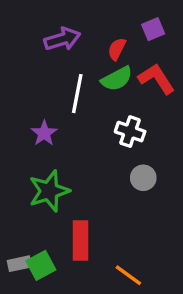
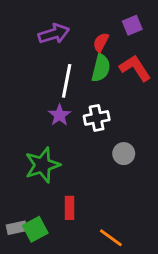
green semicircle: (117, 79) -> (101, 68), turned -48
white cross: (130, 132) -> (97, 118), moved, turned -30
purple star: (44, 133) -> (60, 115), moved
red rectangle: (80, 241) -> (69, 208), size x0.7

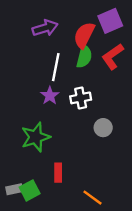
purple square: (132, 25) -> (110, 21), size x1.5
red semicircle: (101, 42) -> (84, 35), size x1.6
red L-shape: (135, 68) -> (113, 56), turned -92

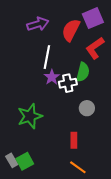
green semicircle: (84, 56) -> (83, 72), moved
purple star: (50, 96) -> (52, 77), moved
red rectangle: (58, 173) -> (74, 140), moved
gray rectangle: (14, 189) -> (12, 160), turned 72

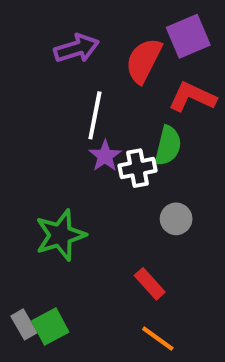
red L-shape: (95, 48) -> (192, 97), turned 60
red rectangle: (74, 140) -> (150, 284), turned -42

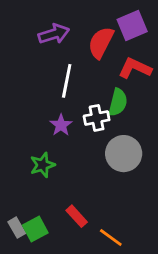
purple star: (105, 156) -> (61, 125), moved
gray circle: (176, 219) -> (124, 154), size x1.6
green star: (60, 235) -> (42, 165), size x0.7
red rectangle: (150, 284) -> (77, 216), moved

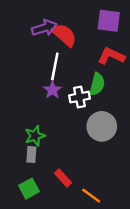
purple square: (132, 25) -> (109, 21), turned 30
red semicircle: (101, 43) -> (64, 35), moved, turned 104
purple star: (61, 125) -> (52, 90), moved
gray rectangle: (17, 228) -> (31, 155), moved, turned 35

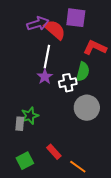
purple square: (109, 21) -> (76, 18), moved
gray rectangle: (31, 155) -> (20, 124), moved

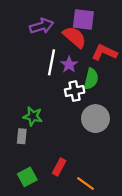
red semicircle: (55, 30) -> (75, 37), moved
purple star: (45, 77) -> (69, 65), moved
green star: (30, 116) -> (33, 116), moved, turned 30
red rectangle: (54, 152) -> (59, 167), turned 70

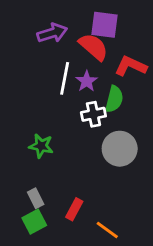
gray rectangle: (22, 136) -> (36, 198), moved, turned -32

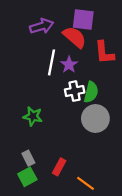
red L-shape: (131, 66) -> (104, 53), turned -120
green semicircle: (114, 99) -> (91, 92), moved

